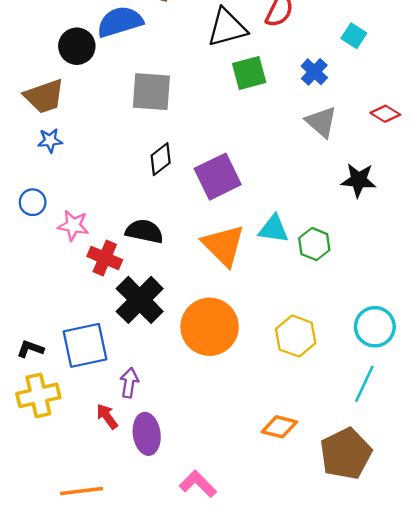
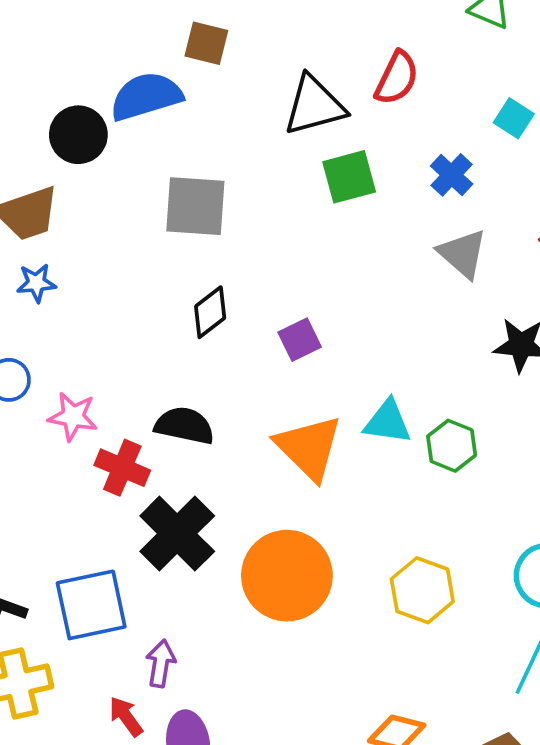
purple square: (218, 177) -> (300, 340), size x0.6

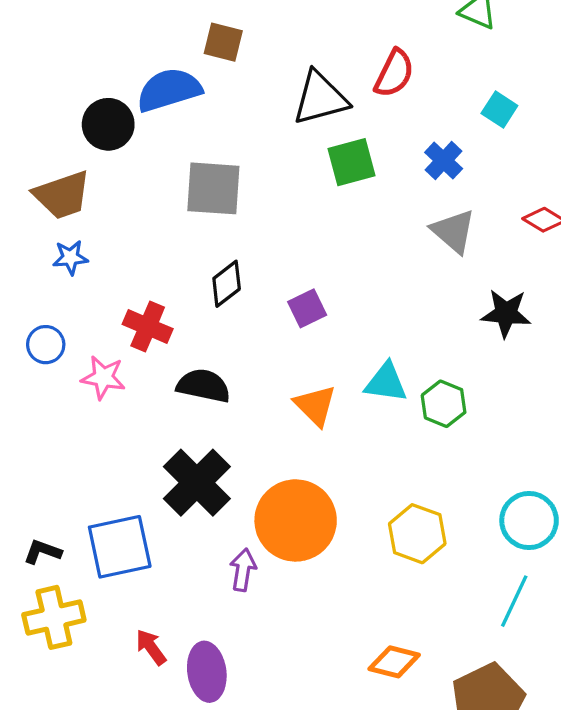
orange triangle: (309, 448) -> (315, 405), size x0.7
red cross: (122, 468) -> (148, 327), moved
purple arrow: (161, 663) -> (243, 570), moved

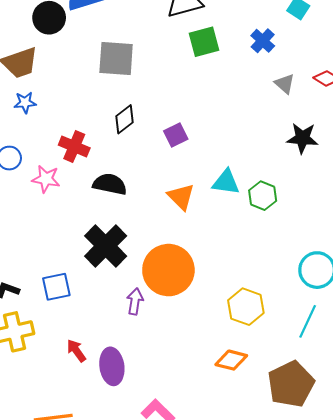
gray triangle: (453, 231) -> (285, 84), moved, size x0.7
yellow hexagon: (417, 534) -> (246, 307), moved
blue square: (120, 547) -> (56, 287), size x0.7

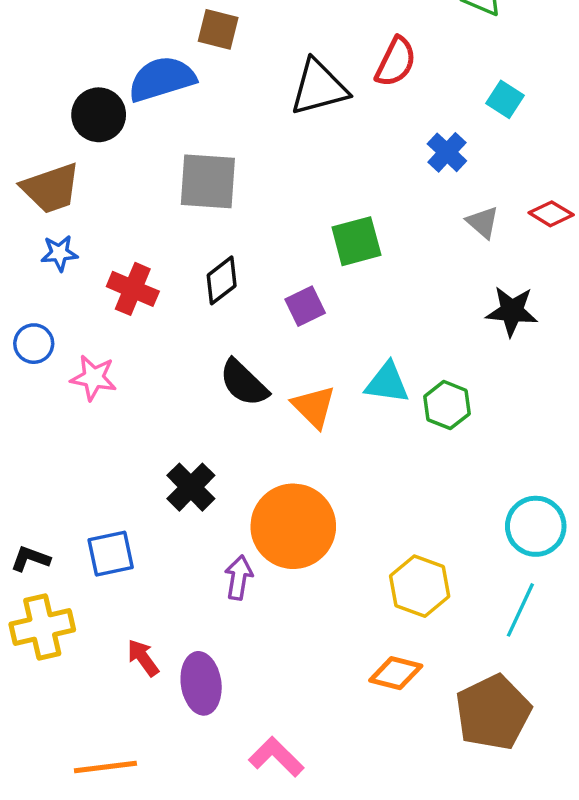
green square: (204, 42) -> (356, 241), moved
red cross: (74, 146) -> (133, 289), moved
black semicircle: (110, 184) -> (244, 383), moved, turned -148
black cross: (106, 246) -> (191, 487), size x0.7

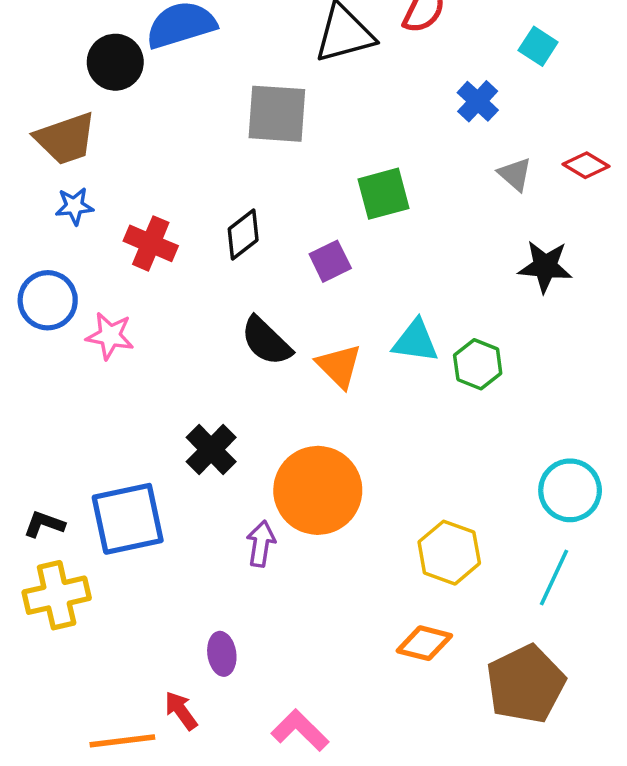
gray square: (208, 181) -> (277, 114), moved
blue circle: (34, 344) -> (48, 300), size x1.4
blue square: (111, 554) -> (128, 519), size x1.5
red arrow: (143, 658) -> (181, 711), moved
purple ellipse: (201, 683) -> (222, 654), size x0.7

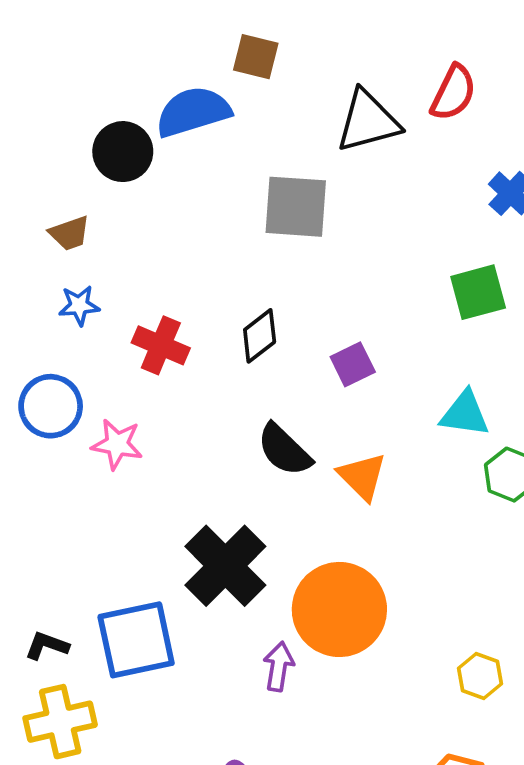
brown trapezoid: (65, 139) -> (70, 233), size x0.6
green square: (384, 194) -> (478, 292), moved
cyan triangle: (415, 341) -> (465, 414), moved
black cross: (211, 450) -> (225, 566), size x1.5
yellow hexagon: (449, 553) -> (480, 676), size x0.7

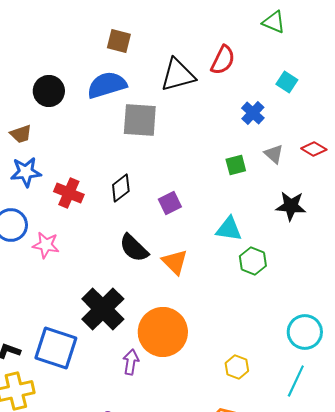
blue semicircle: (193, 112) -> (107, 85), moved
green square: (478, 292) -> (236, 165), size x0.7
blue star: (79, 305) -> (26, 172), size x1.4
blue square: (136, 640) -> (56, 348), turned 30

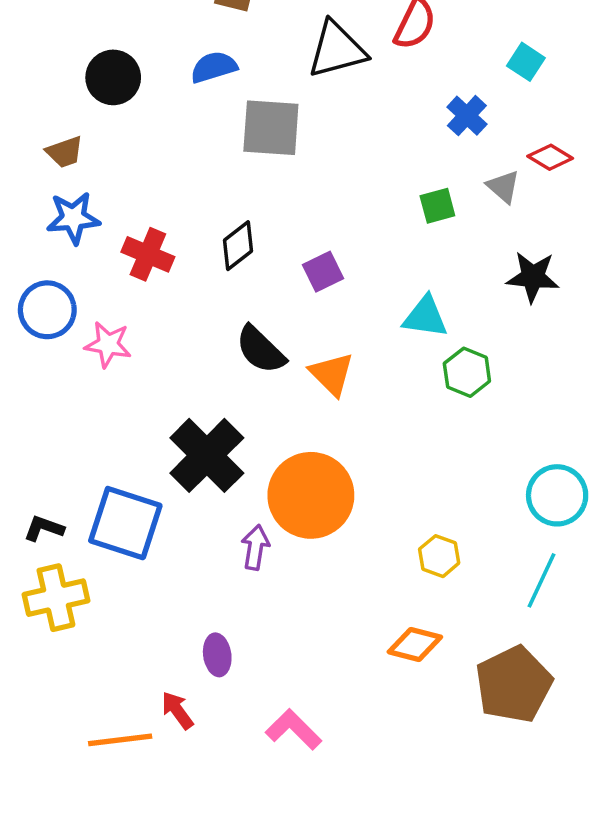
blue semicircle: (107, 85) -> (214, 67), size x0.7
red diamond: (314, 149) -> (550, 157), moved

